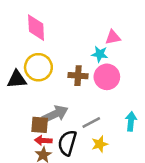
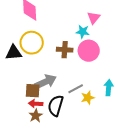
pink triangle: (113, 37) -> (94, 18), turned -40
yellow star: (100, 144) -> (88, 98), moved

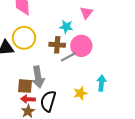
cyan star: (83, 32) -> (66, 27), moved
gray arrow: (46, 82) -> (38, 77), turned 105
gray line: (76, 89) -> (68, 57), moved

